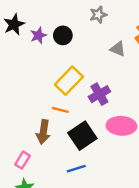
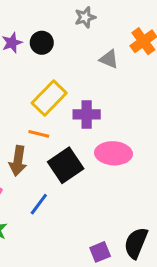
purple cross: (99, 94) -> (87, 114), turned 30
blue line: (76, 169) -> (39, 204), moved, turned -36

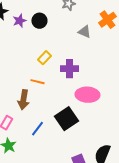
yellow rectangle: (49, 98) -> (44, 58), size x0.6
black square: (66, 165) -> (66, 119), moved

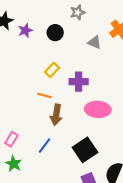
black circle: (39, 21) -> (55, 33), moved
brown arrow: (23, 100) -> (56, 115), moved
black square: (66, 119) -> (85, 150), moved

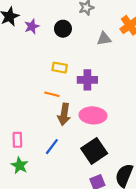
gray triangle: (95, 42) -> (104, 39), turned -32
yellow rectangle: (52, 70) -> (60, 68), turned 56
pink ellipse: (98, 109) -> (93, 115), moved
pink rectangle: (11, 139) -> (17, 140), turned -32

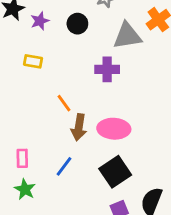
gray triangle: (104, 39) -> (127, 36), size x1.6
yellow rectangle: (60, 68) -> (33, 61), moved
purple cross: (87, 80) -> (107, 69), moved
orange line: (52, 94) -> (64, 103), turned 40

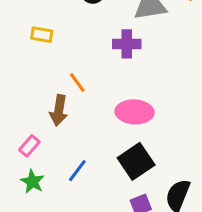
brown arrow: (79, 127) -> (59, 110), moved
pink rectangle: (22, 158) -> (29, 146), turned 42
blue line: (64, 166) -> (77, 171), moved

